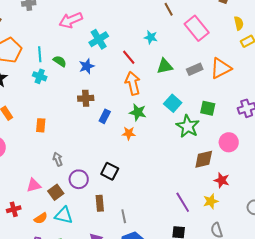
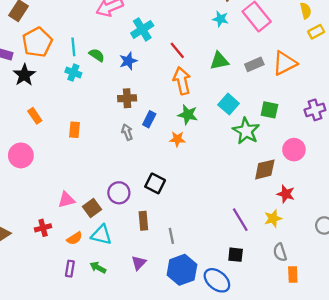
cyan star: (151, 37) -> (220, 19), moved
gray arrow: (58, 159) -> (127, 132), moved

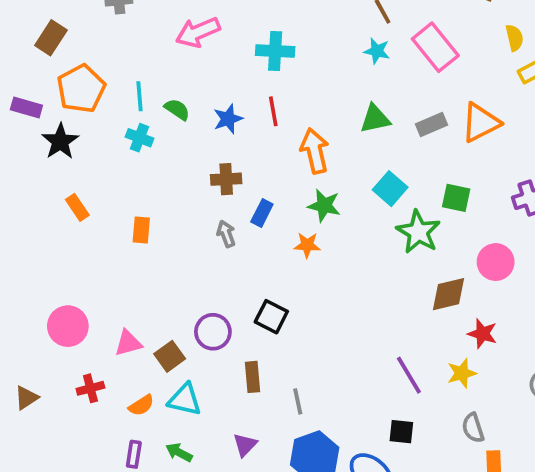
cyan cross: (142, 29) -> (275, 51), moved, turned 35
red line: (177, 50) -> (273, 111), moved, turned 30
pink circle: (21, 155) -> (68, 326), moved

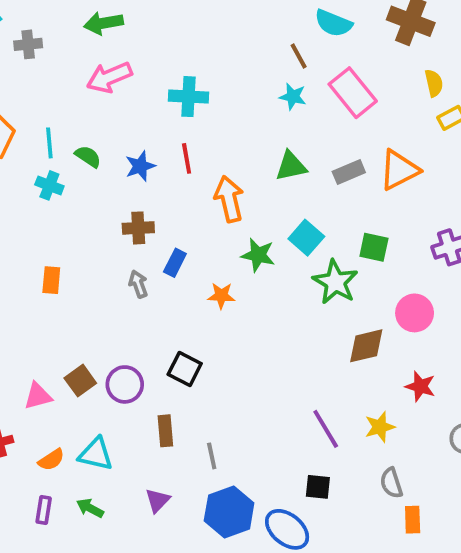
green star: (324, 206) -> (258, 255), moved
red star: (482, 334) -> (420, 386), moved
brown square: (170, 356) -> (80, 381), moved

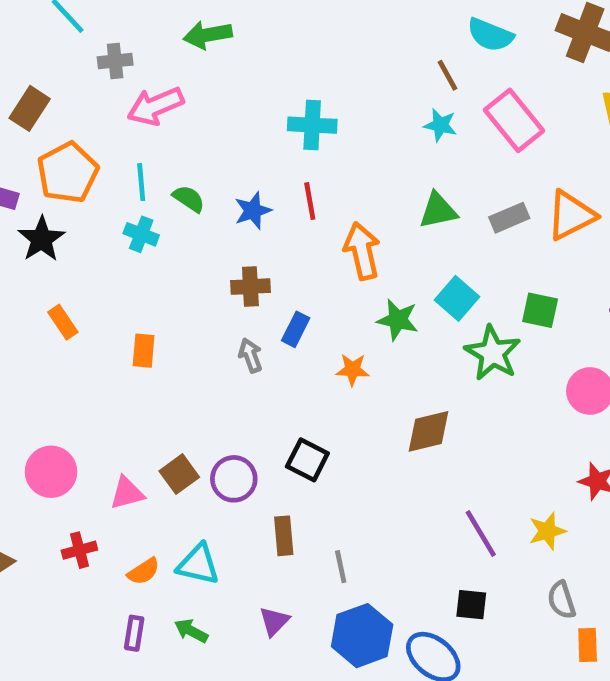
pink arrow: (109, 77) -> (155, 106), moved
brown diamond: (366, 346) -> (429, 431), moved

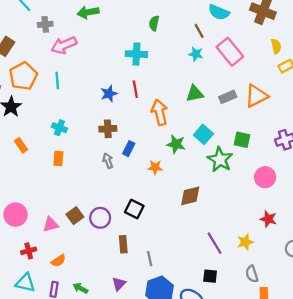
green semicircle: (189, 199) -> (154, 23), moved, turned -112
cyan cross: (141, 234) -> (59, 128), moved
cyan triangle: (198, 564) -> (25, 283), moved

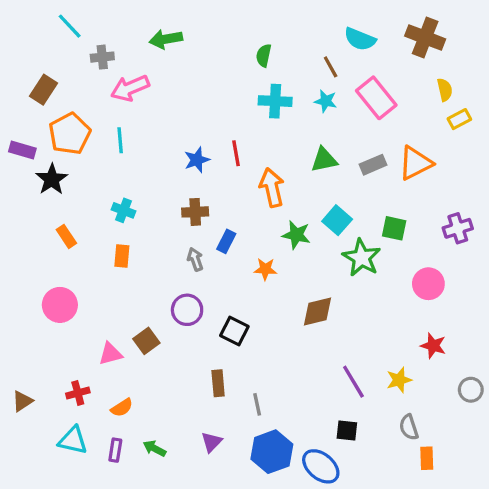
cyan cross: (136, 54) -> (275, 101), moved
pink circle: (15, 215) -> (60, 305), moved
purple circle: (100, 218) -> (187, 310), moved

